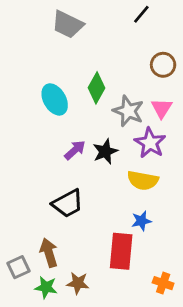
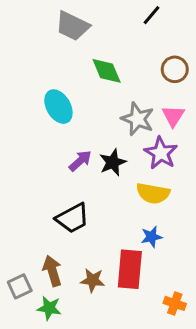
green diamond: (97, 88) -> (107, 71), moved, turned -52
brown star: (78, 283) -> (93, 280), moved

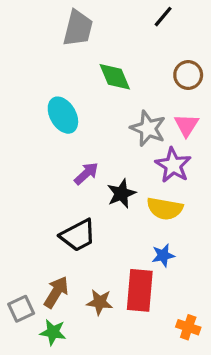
gray trapezoid: (72, 26) -> (78, 28), turned -102
black star: (113, 162) -> (121, 194), moved
brown arrow: (52, 271) -> (56, 292), turned 48

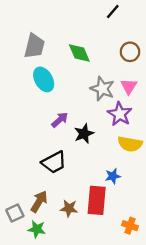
gray trapezoid: (78, 28) -> (34, 46), moved
yellow semicircle: (165, 209) -> (130, 144), moved

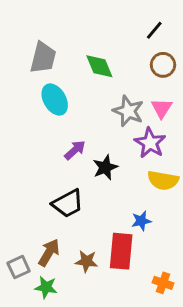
black line: (113, 12) -> (154, 30), moved

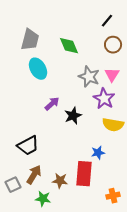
black trapezoid: (68, 204) -> (28, 146), moved
orange cross: (163, 283) -> (113, 196), turned -32
green star: (46, 287) -> (43, 199), moved

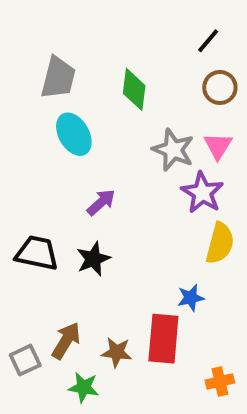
green diamond: (69, 46) -> (134, 89), turned 30
black star: (73, 116) -> (93, 259), moved
yellow semicircle: (113, 125) -> (220, 243), turned -85
black trapezoid: (28, 146) -> (37, 253), moved, turned -140

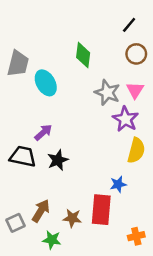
gray trapezoid: (58, 78) -> (18, 64), moved
purple arrow: (101, 202) -> (43, 132), moved

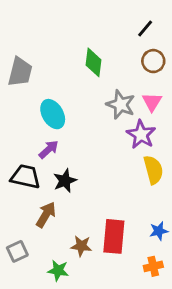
cyan ellipse: (46, 83) -> (53, 114), moved
yellow semicircle: (136, 150) -> (153, 170), turned -30
blue star: (118, 184) -> (159, 231), moved
brown arrow: (41, 211) -> (46, 215), moved

